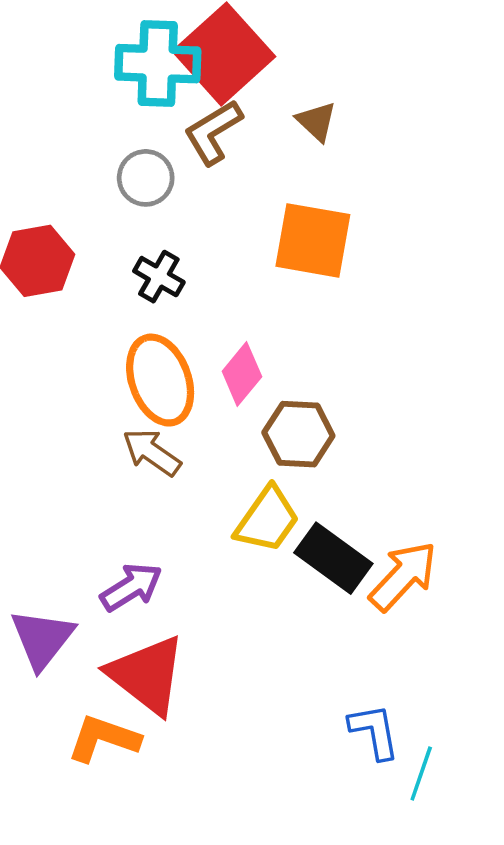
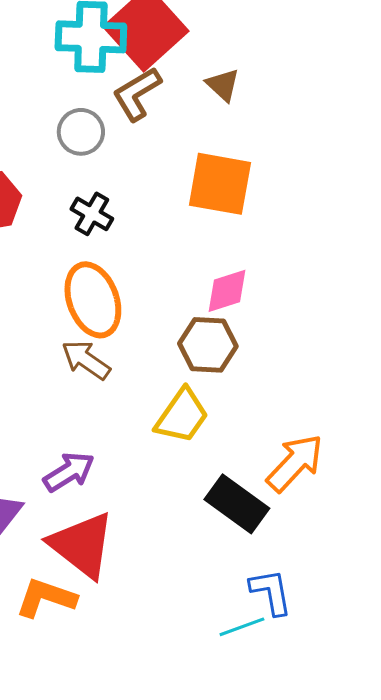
pink diamond: (242, 374) -> (227, 291), moved, turned 33
black rectangle: (333, 558) -> (237, 504), moved
cyan line: (421, 773) -> (242, 627), moved, turned 51

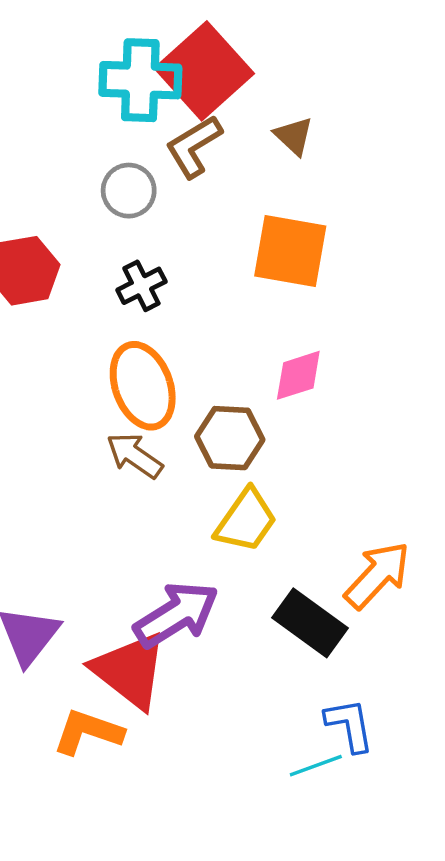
black cross: (92, 214) -> (141, 286), turned 33
brown hexagon: (208, 345) -> (230, 438), moved
purple arrow: (69, 472) -> (176, 615), moved, size x1.4

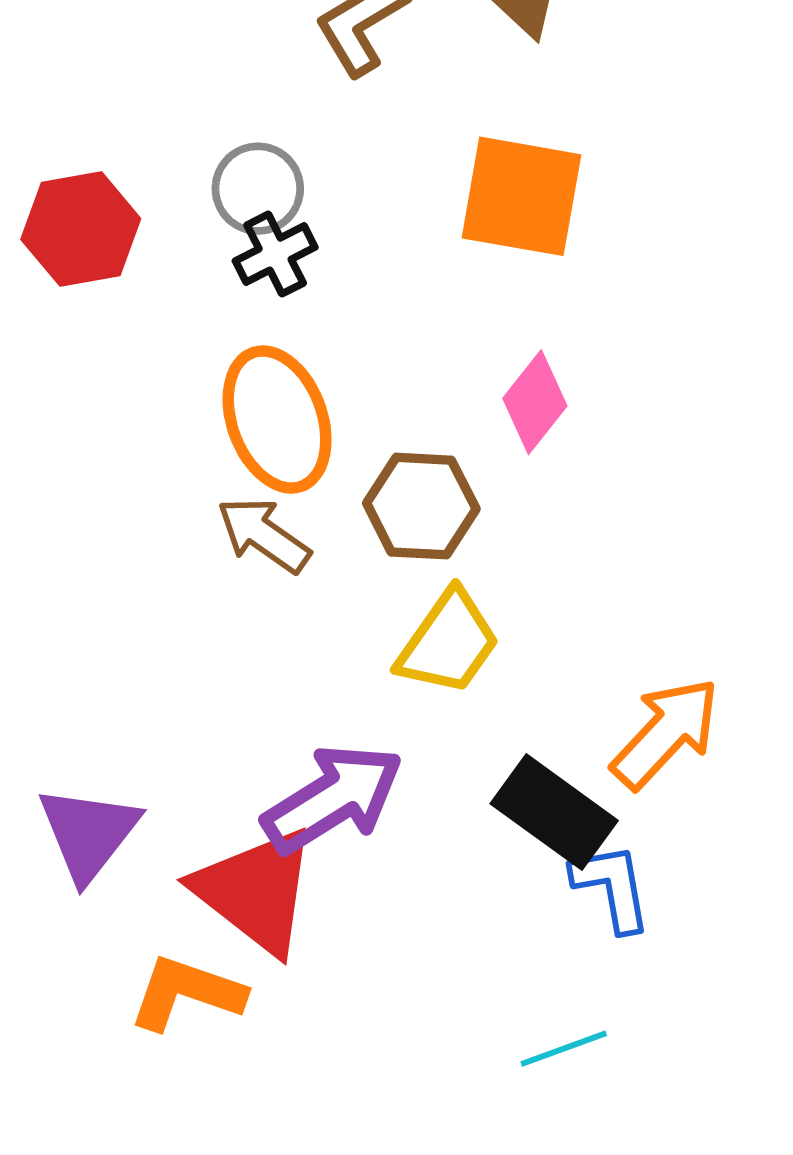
gray circle: (129, 191) -> (258, 189), moved
pink diamond: (298, 375) -> (535, 402), turned -34
blue L-shape: (349, 725) -> (612, 887), moved

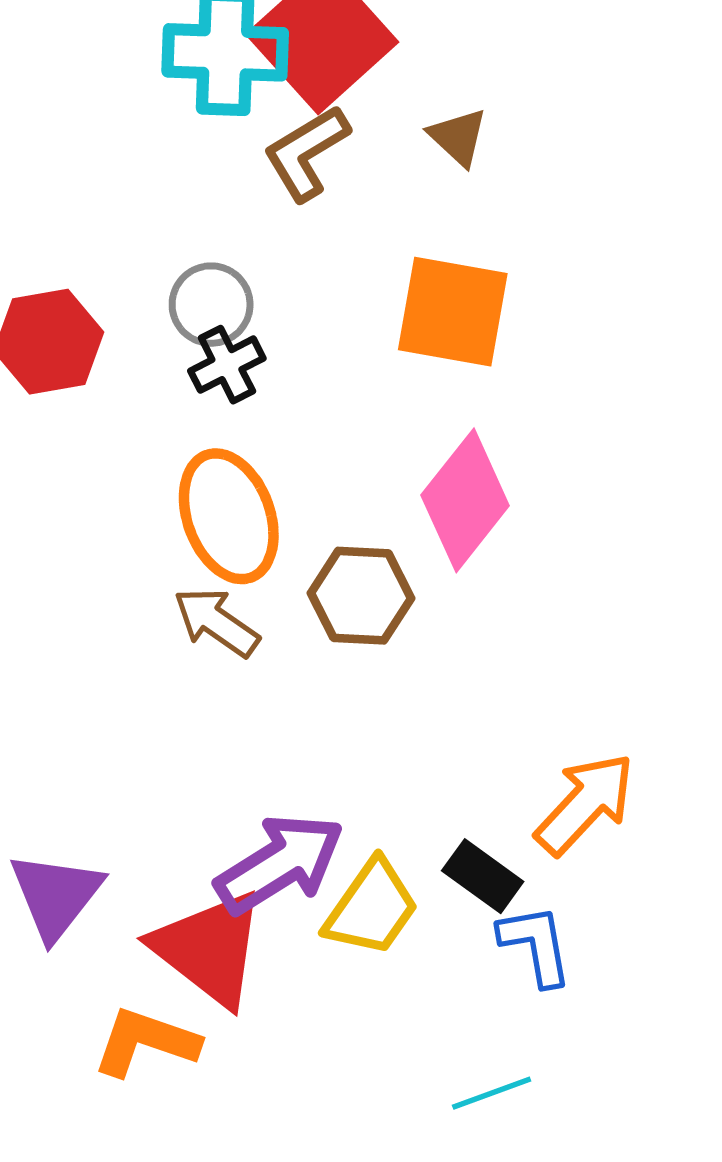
pink diamond: (535, 402) -> (465, 500), size x1.5
yellow trapezoid: (448, 643) -> (372, 908), moved
black rectangle: (554, 812) -> (483, 876), size x0.7

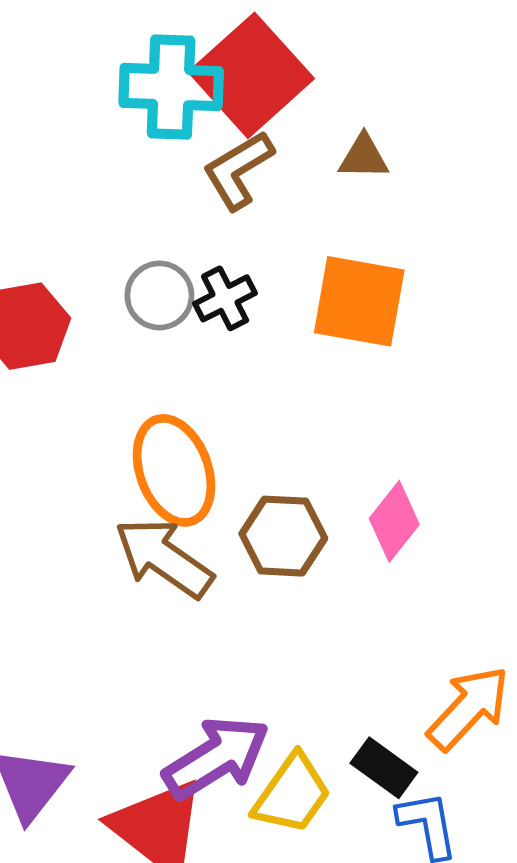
brown triangle: (458, 137) -> (364, 157), turned -42
black cross: (227, 365) -> (225, 298), moved
pink diamond: (465, 500) -> (394, 521), moved, size x0.7
brown arrow: (216, 622) -> (164, 558), size x1.4

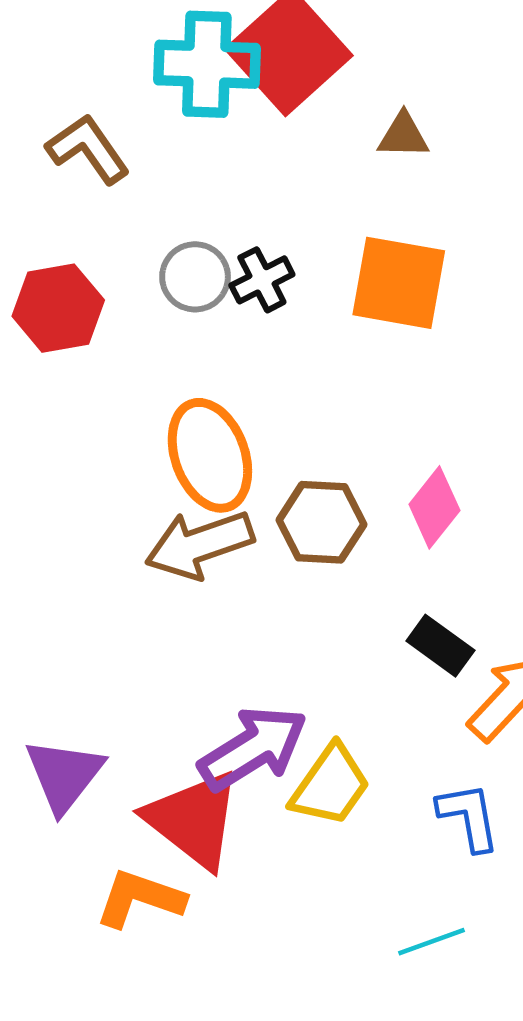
brown L-shape: (238, 170) -> (88, 149), moved, turned 86
brown arrow: (164, 558) -> (199, 545), turned -54
black rectangle: (384, 768) -> (440, 646), moved

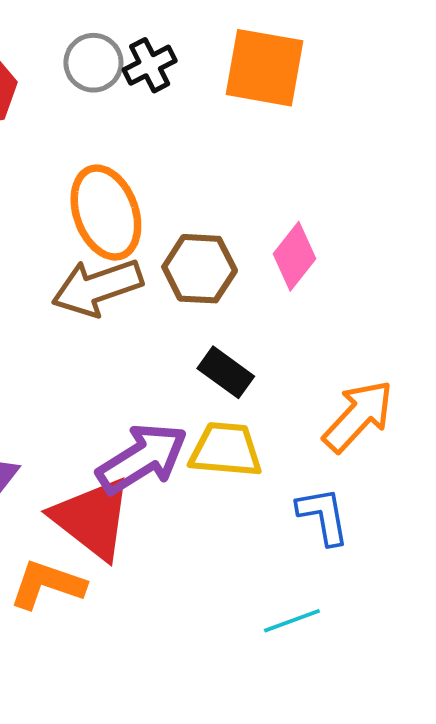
black rectangle: (440, 646) -> (226, 372), moved
yellow trapezoid: (330, 785) -> (226, 450), moved, turned -120

